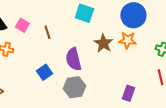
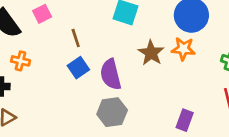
pink square: (22, 25) -> (42, 14), moved, turned 32
blue square: (44, 72) -> (78, 68), moved

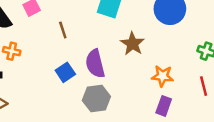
orange star: (183, 49) -> (162, 76), moved
blue square: (78, 68) -> (65, 72), moved

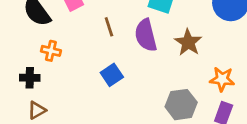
purple semicircle: (95, 64) -> (146, 35), moved
gray hexagon: (96, 99) -> (181, 105), moved

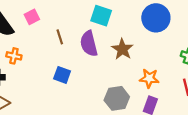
blue square: (112, 75) -> (62, 75), turned -36

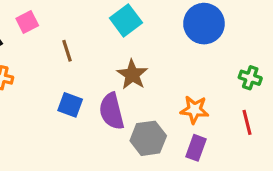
cyan square: (101, 16) -> (126, 20), turned 35
purple semicircle: (89, 44) -> (112, 111), moved
brown star: (122, 49) -> (132, 75), moved

